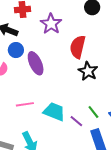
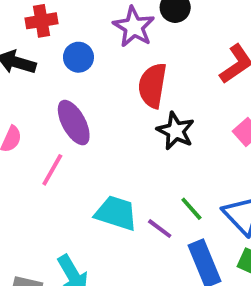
purple star: (51, 24) -> (134, 27), moved
blue circle: (16, 50) -> (78, 57), moved
pink line: (25, 104) -> (52, 170), moved, turned -48

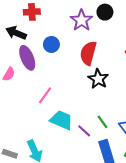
blue circle: (78, 57) -> (51, 44), moved
purple ellipse: (74, 123) -> (27, 58), moved
pink line: (52, 170) -> (45, 95), moved

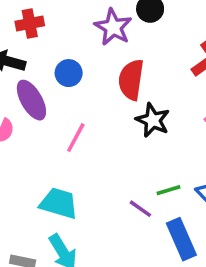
pink line: (45, 95) -> (76, 138), moved
cyan trapezoid: (61, 120) -> (59, 203), moved
green line: (102, 122) -> (169, 190), turned -64

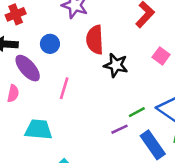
cyan trapezoid: (59, 203) -> (38, 130), moved
purple line: (140, 209) -> (120, 129), turned -49

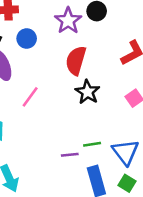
blue circle: (50, 44) -> (27, 38), moved

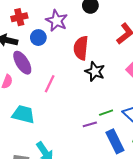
purple star: (68, 21) -> (57, 21), moved

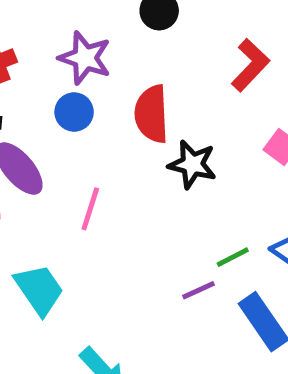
blue circle: (38, 38) -> (74, 112), moved
cyan trapezoid: (23, 114) -> (39, 290), turned 50

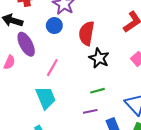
green line: (233, 257) -> (98, 91), moved
cyan trapezoid: (39, 290) -> (46, 98), moved

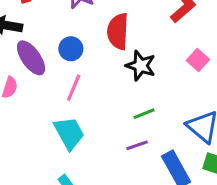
blue circle: (54, 26) -> (71, 49), moved

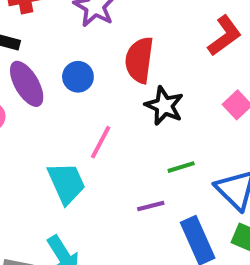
pink line: (74, 88) -> (101, 142), moved
green line: (144, 114) -> (181, 167), moved

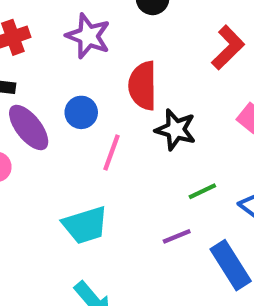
pink line: (101, 142) -> (111, 153), moved
cyan trapezoid: (66, 183) -> (85, 225), turned 105

